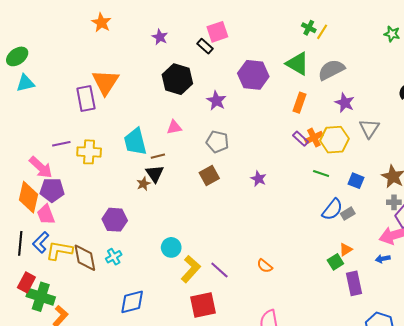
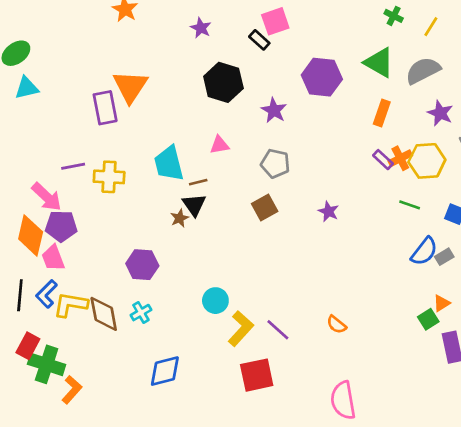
yellow line: (322, 32) -> (431, 27), moved

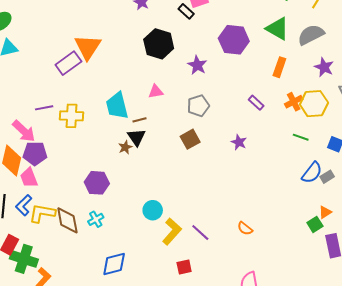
purple rectangle: (105, 108) -> (68, 63), turned 65
purple rectangle: (383, 160) -> (256, 103), moved
gray pentagon: (275, 164) -> (198, 106), turned -30
red square: (257, 375) -> (184, 267), size x0.6

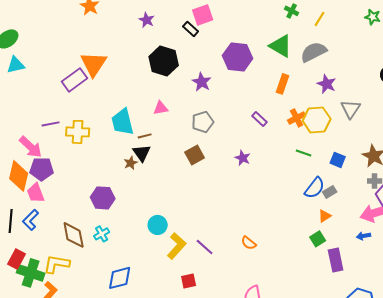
orange triangle: (325, 212) -> (325, 216), moved
yellow L-shape: (42, 213) -> (57, 264), moved

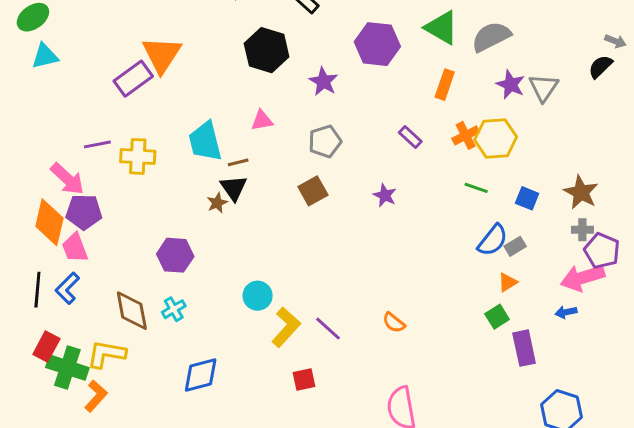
gray triangle: (351, 109) -> (544, 88), moved

